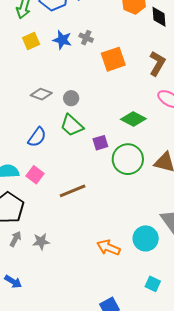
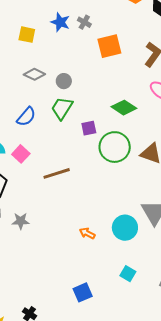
yellow square: (31, 41) -> (27, 35), moved, turned 30
green trapezoid: (72, 125) -> (62, 108), turned 75
orange arrow: (108, 248) -> (87, 233), size x0.7

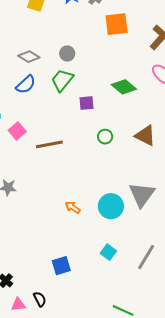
gray diamond: (34, 74) -> (29, 57), moved
green circle: (115, 147) -> (105, 137), moved, size x0.5
pink square: (21, 154) -> (17, 131), moved

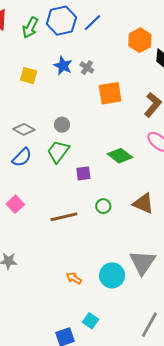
brown line: (49, 144) -> (64, 217), moved
cyan square: (108, 252) -> (91, 321), moved

